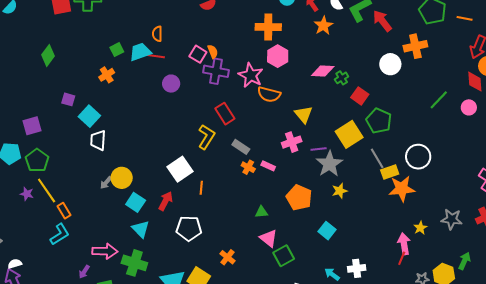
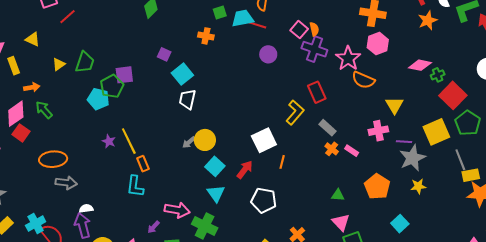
orange cross: (107, 75) -> (206, 36), turned 35
red square: (360, 96) -> (453, 95), size x1.5
green pentagon: (37, 160) -> (112, 86), moved
cyan L-shape: (60, 234) -> (135, 186), turned 120

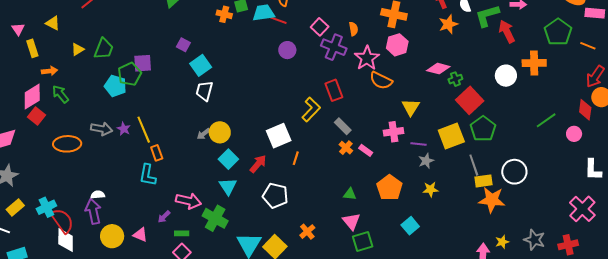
orange semicircle: (314, 29) -> (353, 29), moved
orange cross: (206, 36) -> (224, 14), moved
gray star: (412, 158) -> (426, 161), size x0.6
gray arrow: (66, 183) -> (102, 129), moved

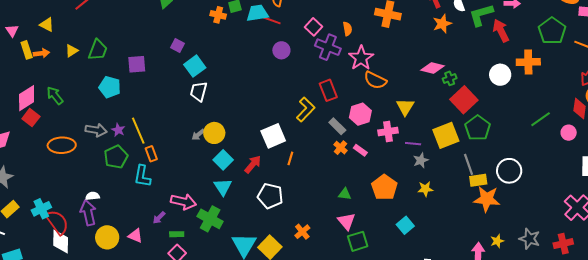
pink hexagon: (397, 45) -> (360, 114), moved
orange arrow: (50, 71) -> (41, 53), moved
green pentagon: (130, 74) -> (116, 157), moved

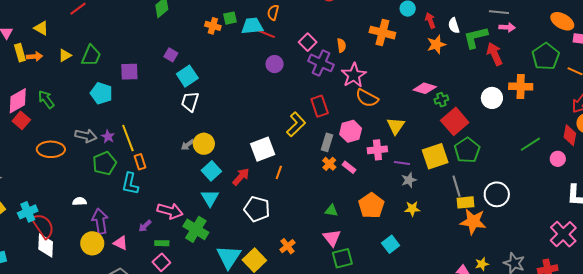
gray rectangle: (337, 126) -> (327, 142), turned 60
purple arrow: (88, 213) -> (100, 221), moved

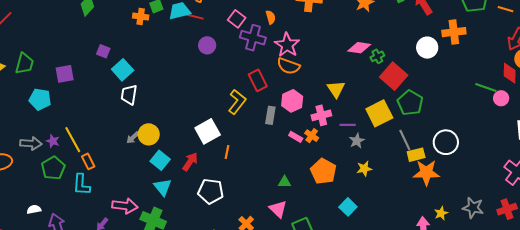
orange semicircle: (367, 98) -> (288, 66), moved
green line: (530, 144) -> (486, 88), moved, turned 60
orange cross: (329, 164) -> (312, 136), moved
pink triangle: (332, 238) -> (278, 209), moved

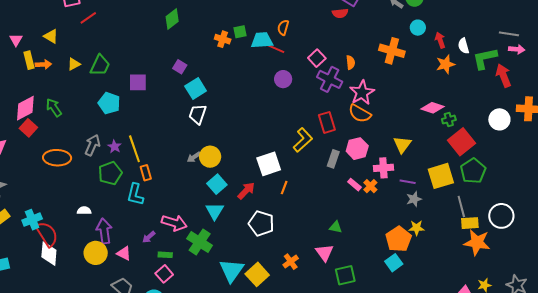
gray arrow: (31, 143) -> (92, 145), turned -80
orange pentagon: (323, 171) -> (398, 239), moved

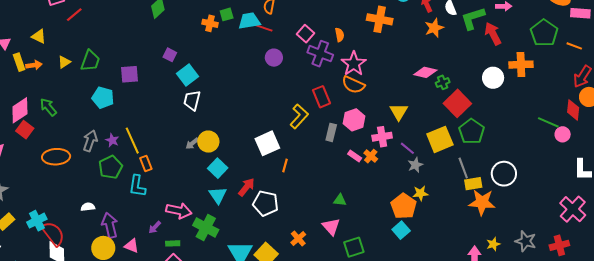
purple line: (408, 182) -> (407, 148), turned 35
red arrow: (246, 191) -> (246, 187), moved

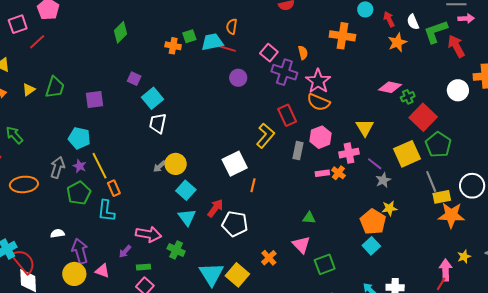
cyan pentagon: (103, 98) -> (79, 138), moved
pink rectangle: (355, 156) -> (322, 173), turned -40
green cross: (206, 228) -> (176, 250), size x0.7

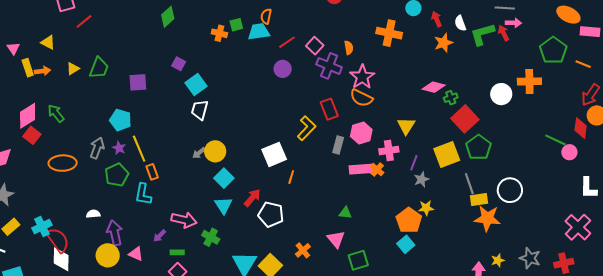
orange semicircle: (232, 27) -> (266, 16), moved
red arrow: (456, 46) -> (504, 33), moved, size x0.7
red line: (227, 48) -> (287, 42), moved, turned -54
purple line: (375, 164) -> (414, 163), turned 70
pink rectangle: (322, 173) -> (361, 169), size x1.6

